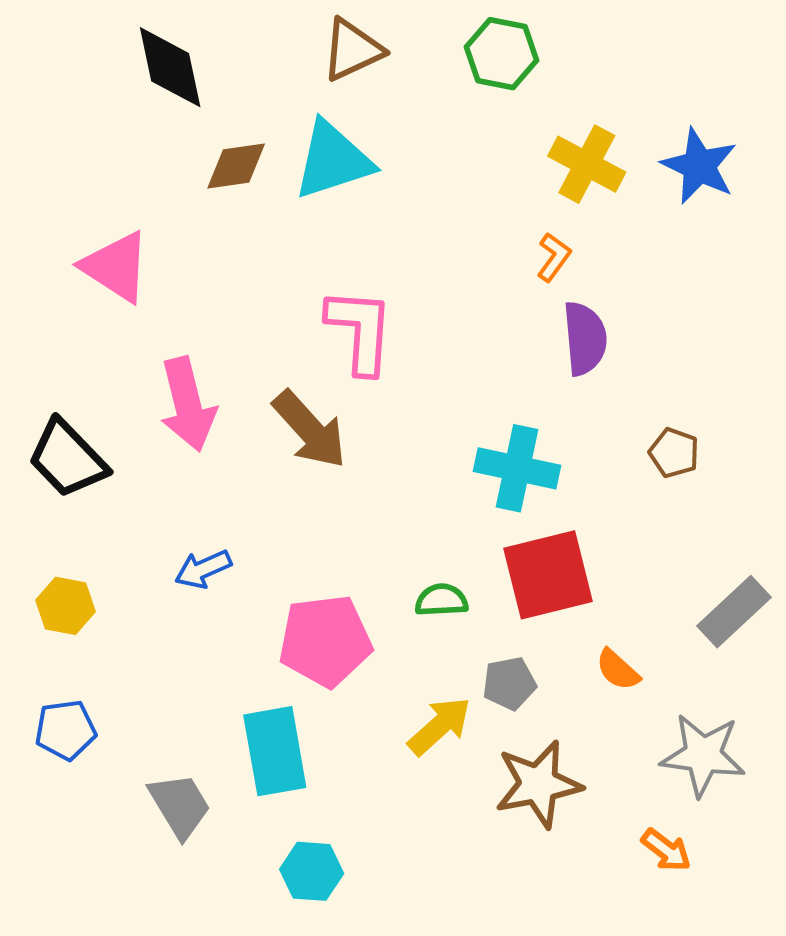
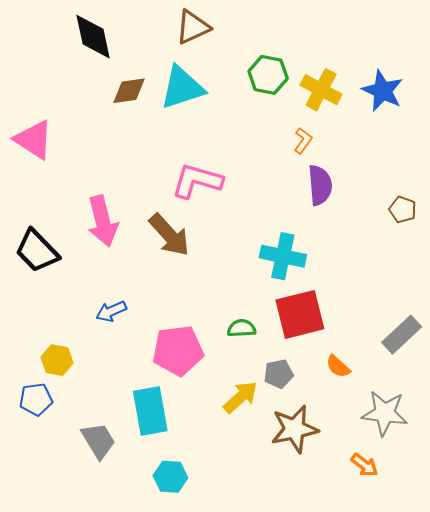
green hexagon: (502, 54) -> (268, 75), moved
pink triangle: (116, 267) -> (34, 140), moved
pink L-shape: (360, 331) -> (197, 181), turned -78
brown pentagon: (674, 453) -> (403, 210), moved
yellow hexagon: (66, 606) -> (57, 360), moved

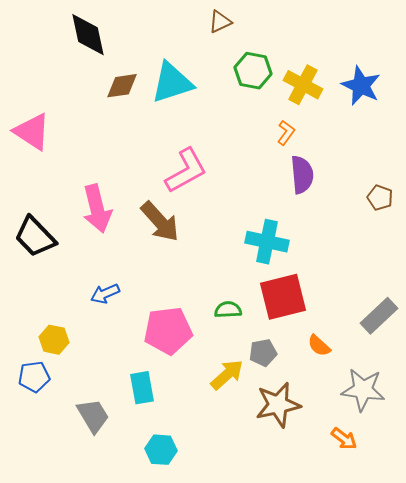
brown triangle: (193, 27) -> (220, 22), moved, size x0.7
pink L-shape: (197, 181) -> (186, 171), turned 135
cyan rectangle: (150, 411) -> (142, 388), size x0.7

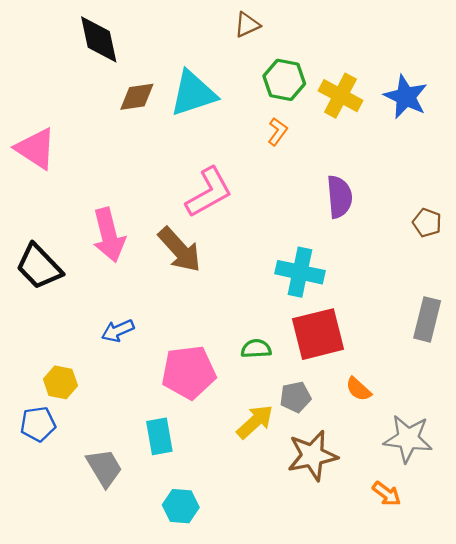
orange L-shape: (286, 133) -> (277, 132), moved
gray rectangle: (379, 316) -> (427, 319), moved, turned -33

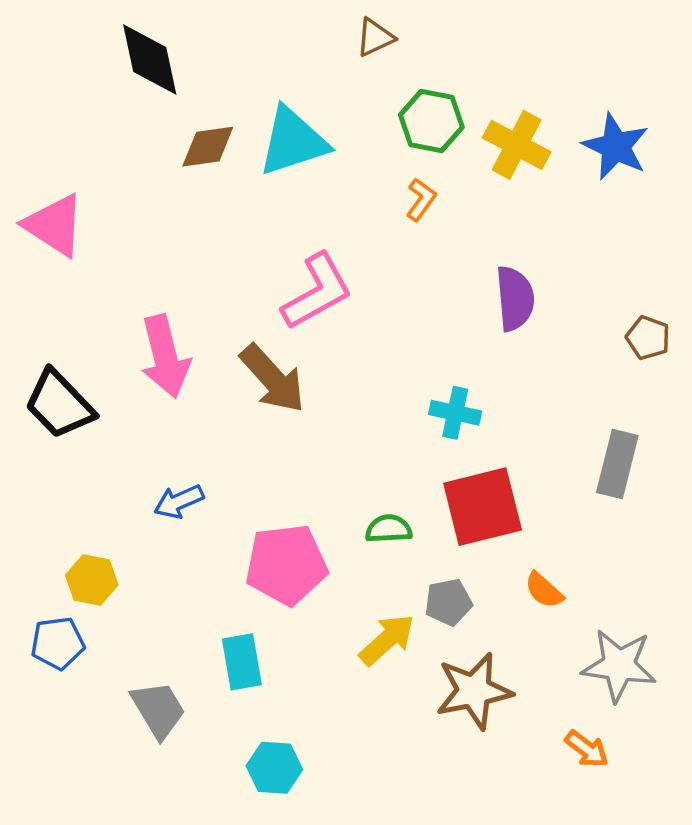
cyan cross: (300, 272) -> (455, 413), size x0.7
gray rectangle: (427, 319) -> (617, 464), moved

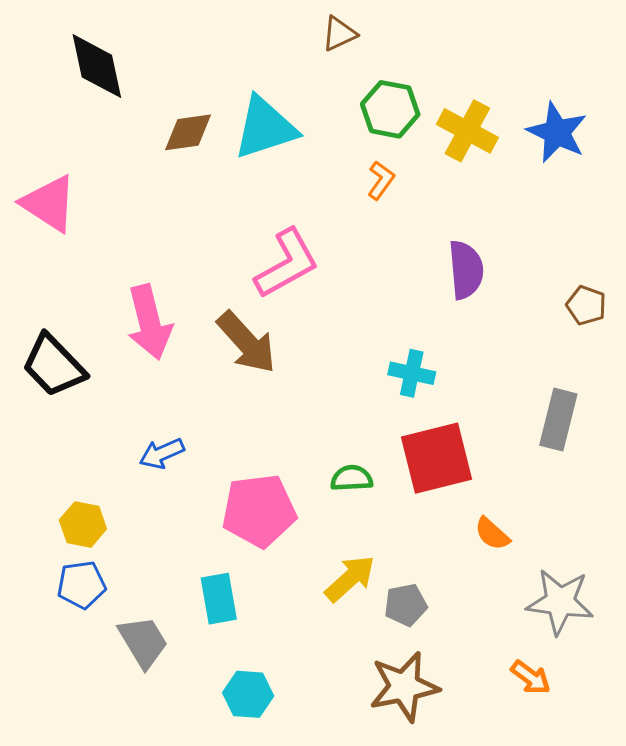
black diamond: (150, 60) -> (97, 66), moved
gray pentagon: (448, 602) -> (406, 605), moved
blue pentagon: (58, 643) -> (81, 585), moved
brown star: (474, 691) -> (404, 687), moved

